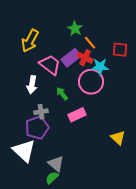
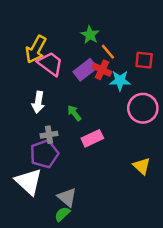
pink trapezoid: (50, 65) -> (50, 64), moved
pink circle: (91, 82) -> (143, 108), moved

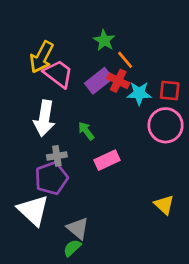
red square: (144, 60) -> (170, 90), moved
white arrow: (38, 102) -> (44, 118), size x1.4
yellow triangle: (142, 166) -> (164, 205), moved

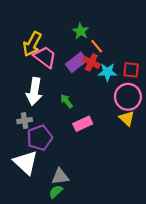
gray cross: (57, 156) -> (25, 121), moved
yellow triangle: (164, 205) -> (127, 118), moved
gray triangle: (78, 228) -> (60, 177), turned -48

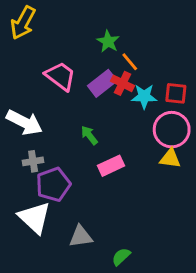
yellow arrow: (32, 44) -> (23, 23), moved
white arrow: (34, 91) -> (24, 122), moved, turned -72
yellow triangle: (127, 118) -> (170, 158), turned -35
green semicircle: (56, 192) -> (121, 257), moved

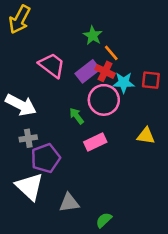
pink circle: (172, 130) -> (104, 100), moved

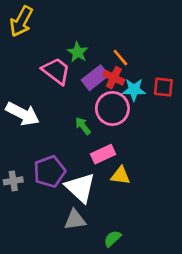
green star: (93, 36) -> (78, 52), moved
yellow triangle: (146, 136) -> (120, 176), moved
gray cross: (28, 138) -> (13, 181), moved
white triangle: (30, 187) -> (80, 188), moved

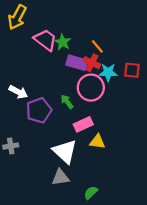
pink trapezoid: (56, 71) -> (45, 40), moved
purple rectangle: (95, 78) -> (77, 63), turned 54
white arrow: (23, 114) -> (18, 92), size x0.7
purple pentagon: (49, 172) -> (39, 110), moved

